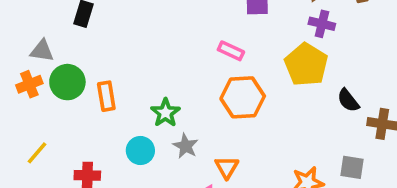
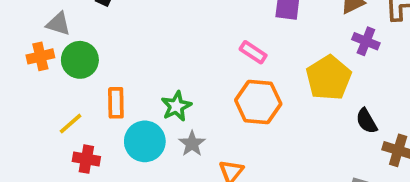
purple cross: (322, 24) -> (366, 41), moved
orange rectangle: (106, 96) -> (116, 103), moved
cyan circle: (140, 150) -> (145, 141), size x1.4
yellow line: (37, 153) -> (71, 124), moved

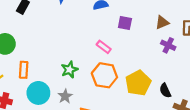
yellow pentagon: (329, 78) -> (138, 83), moved
green star: (176, 106) -> (69, 70), moved

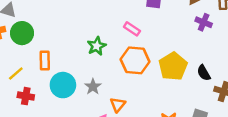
green star: (69, 70) -> (97, 46), moved

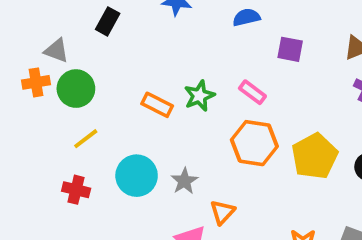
green star: (97, 46) -> (199, 96), moved
orange rectangle: (45, 60) -> (157, 105), moved, turned -66
yellow line: (16, 73) -> (86, 139), moved

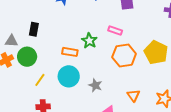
black rectangle: (108, 21) -> (34, 29), moved
cyan circle: (137, 176) -> (69, 76), moved
orange triangle: (222, 212) -> (133, 95), moved

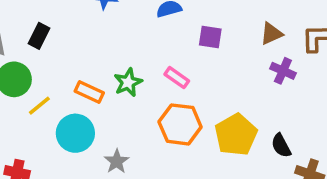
yellow line: (40, 80) -> (39, 106), moved

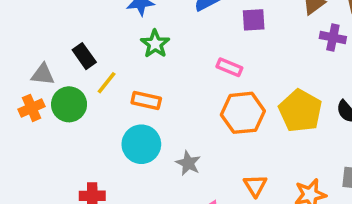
black rectangle: (39, 36) -> (84, 56), turned -50
green star: (128, 82) -> (155, 44), moved
yellow line: (39, 106) -> (107, 83), moved

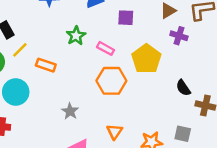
green star: (155, 44) -> (76, 36), moved
yellow pentagon: (300, 111) -> (146, 59), moved
cyan circle: (141, 144) -> (16, 92), moved

